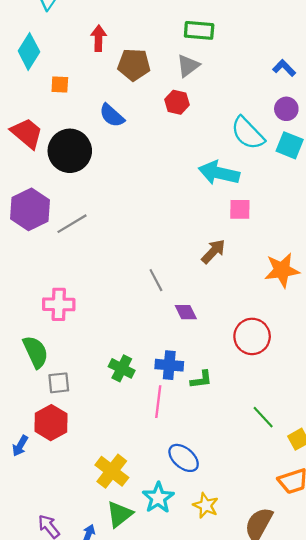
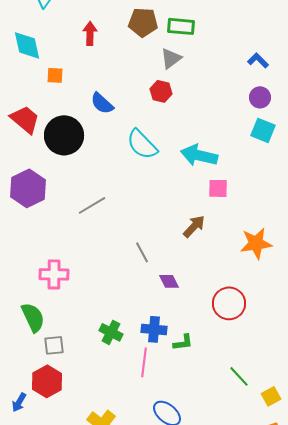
cyan diamond: (29, 51) -> (27, 45), turned -44
brown pentagon: (134, 65) -> (143, 22), moved
cyan semicircle: (248, 133) -> (142, 144), moved
gray line: (72, 224) -> (92, 205), moved

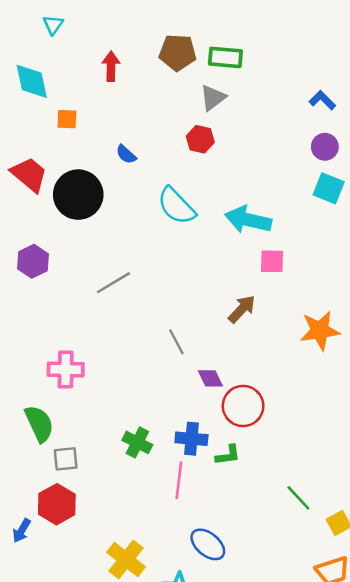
blue semicircle: (102, 103) -> (126, 154), size x0.7
purple hexagon: (28, 188) -> (33, 261), size x0.7
red circle: (229, 303) -> (243, 406), moved

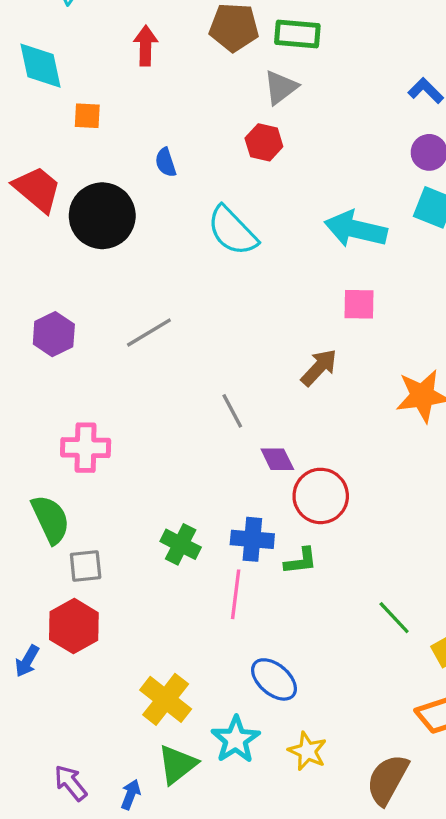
blue semicircle: (126, 154) -> (166, 162), turned 30
cyan arrow: (248, 220) -> (356, 229), moved
purple hexagon: (33, 261) -> (54, 334), moved

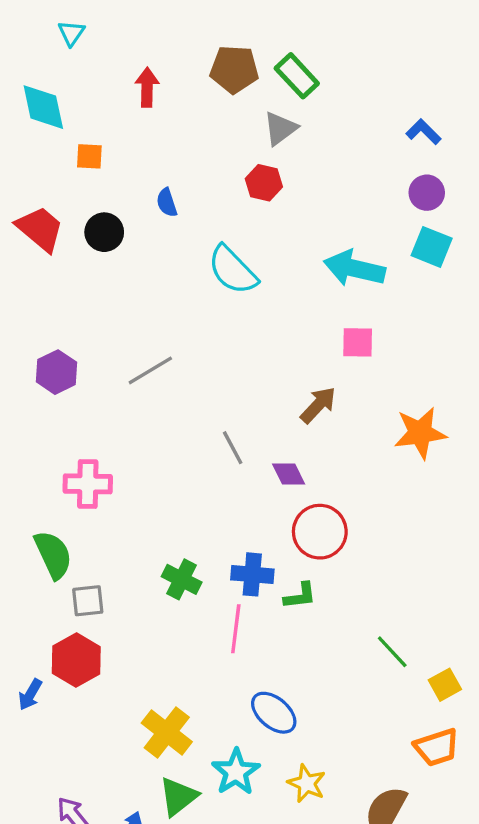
green rectangle: (297, 34) -> (297, 76), turned 42
black circle: (102, 216) -> (104, 232), moved, size x0.6
purple diamond: (277, 459) -> (289, 474), moved

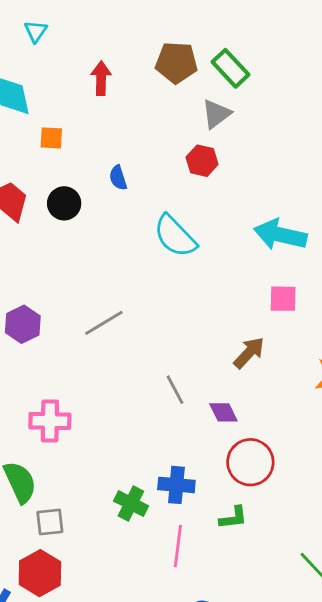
blue cross: (252, 574) -> (176, 485), moved

